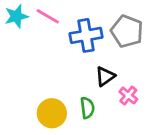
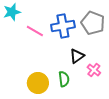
pink line: (48, 16) -> (35, 31), moved

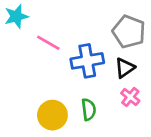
blue cross: (63, 26) -> (87, 61), moved
black triangle: (77, 56) -> (125, 68), moved

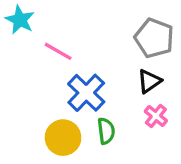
cyan star: (16, 16) -> (20, 20), turned -30
blue cross: (87, 61) -> (86, 93), moved, turned -36

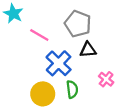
gray pentagon: (154, 38) -> (78, 24), moved
black triangle: (149, 81) -> (88, 50), moved, turned 30

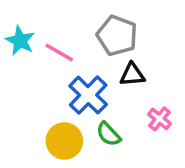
cyan star: (13, 14) -> (20, 41), moved
green semicircle: (72, 89) -> (109, 134), turned 144

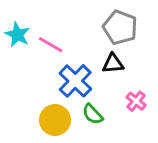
gray pentagon: (117, 36) -> (120, 27), moved

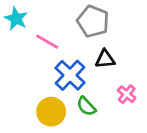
gray pentagon: (120, 27) -> (93, 21), moved
cyan star: (17, 35) -> (16, 19), moved

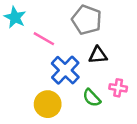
pink cross: (127, 94) -> (118, 88), turned -30
green semicircle: (86, 106) -> (92, 98), moved

